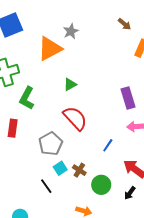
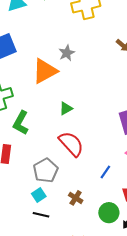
cyan square: (60, 168) -> (39, 195), moved
green circle: (101, 185) -> (109, 213), moved
black line: (46, 186) -> (41, 215), turned -42

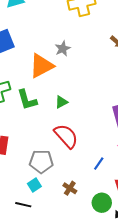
green L-shape: (21, 123) -> (27, 100), moved, turned -45
gray pentagon: (46, 170) -> (41, 161), turned 30
black line: (41, 215) -> (23, 205), moved

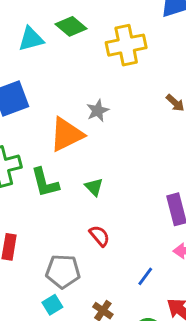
green triangle: (61, 102) -> (94, 187), turned -48
red semicircle: (66, 136) -> (99, 236), size x0.6

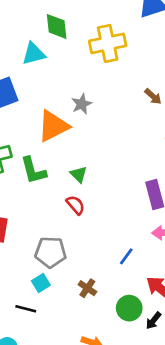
green diamond: (71, 26) -> (57, 26), turned 44
cyan triangle: (31, 39) -> (34, 54), moved
red semicircle: (99, 236) -> (76, 205), moved

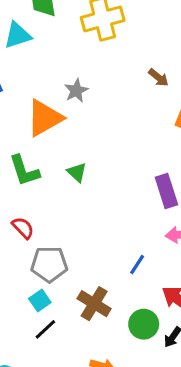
red semicircle: (76, 205) -> (23, 228), moved
brown cross: (87, 288) -> (94, 304), size x1.5
black line: (26, 309) -> (45, 329), moved, turned -54

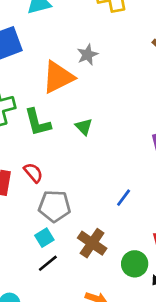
blue line: (137, 265) -> (124, 198), moved

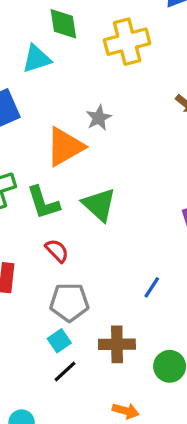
green triangle: (84, 127) -> (99, 205), size x1.6
red semicircle: (33, 173) -> (57, 251), moved
brown cross: (92, 243) -> (117, 344), turned -32

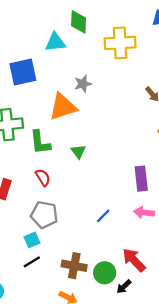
gray star: (99, 118) -> (83, 84), moved
green triangle: (99, 205) -> (78, 152), size x0.6
brown cross: (117, 344) -> (74, 266), moved

